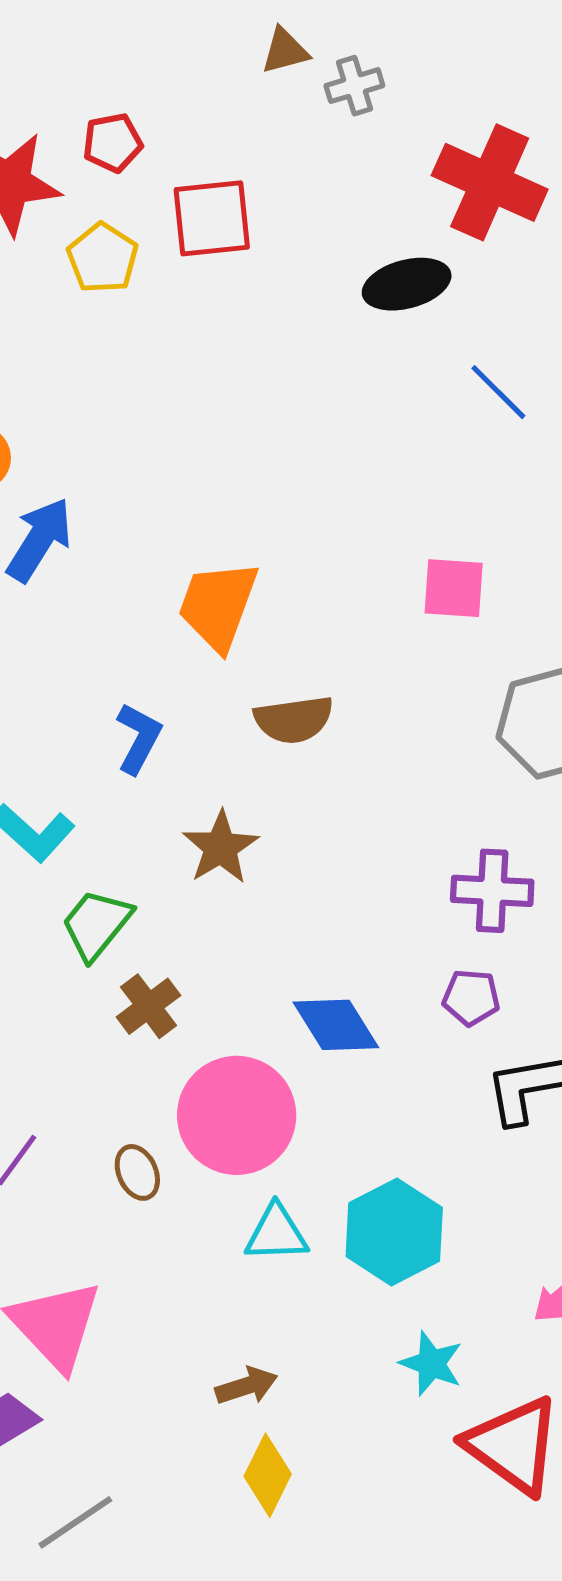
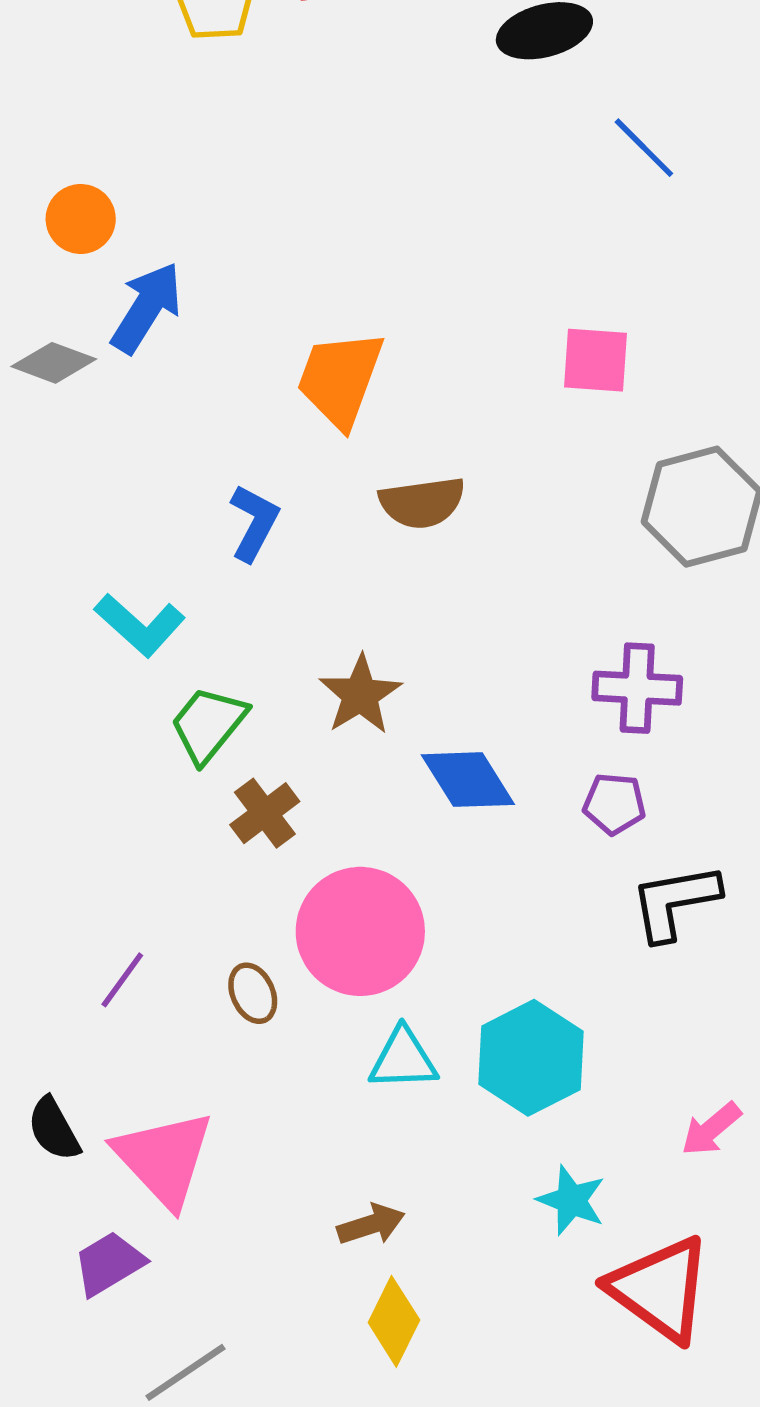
brown star: (220, 847) -> (360, 695), moved
blue diamond: (336, 1025) -> (468, 780), moved

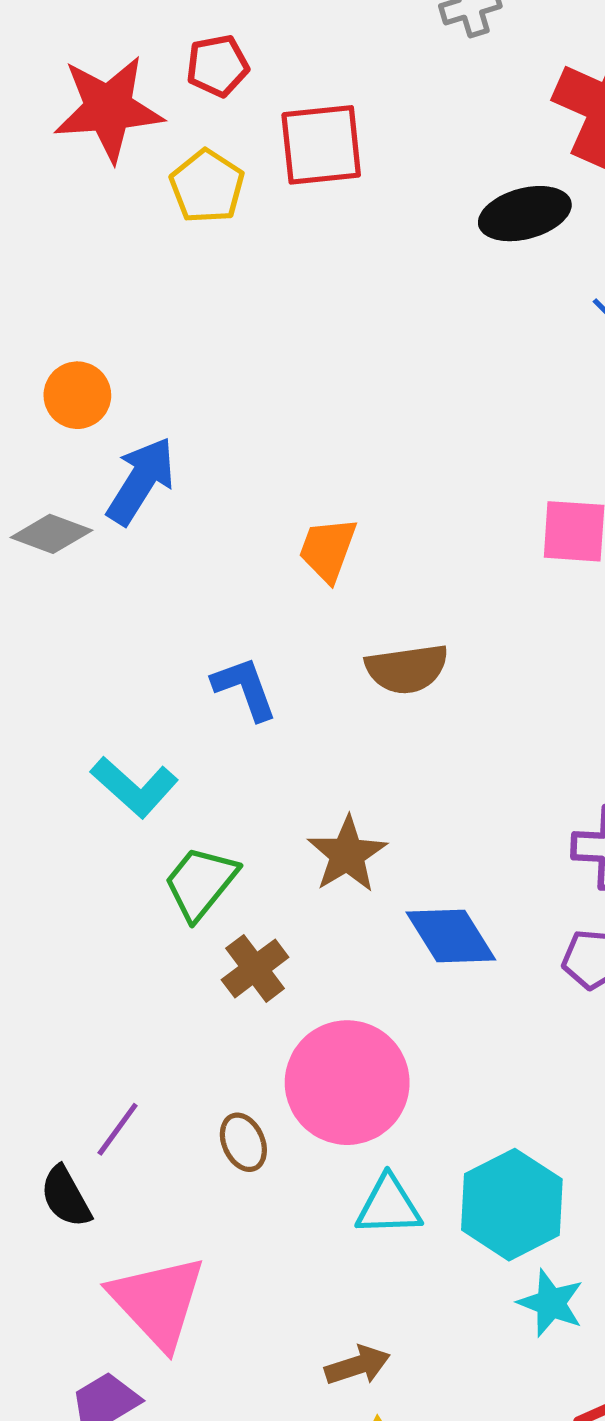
orange trapezoid: (340, 379) -> (328, 550), size x0.7
blue L-shape: (254, 523) -> (245, 688), turned -48
black semicircle: (54, 1129) -> (66, 1197), moved
cyan star: (571, 1200) -> (551, 1303), moved

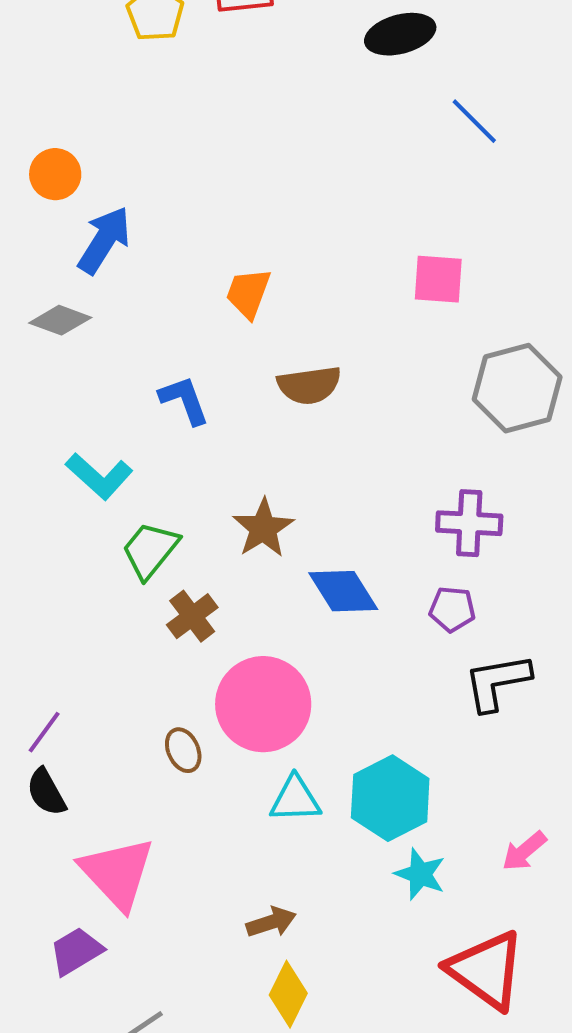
gray diamond: (51, 534) -> (60, 320), moved
purple line: (118, 1129) -> (44, 732), moved

